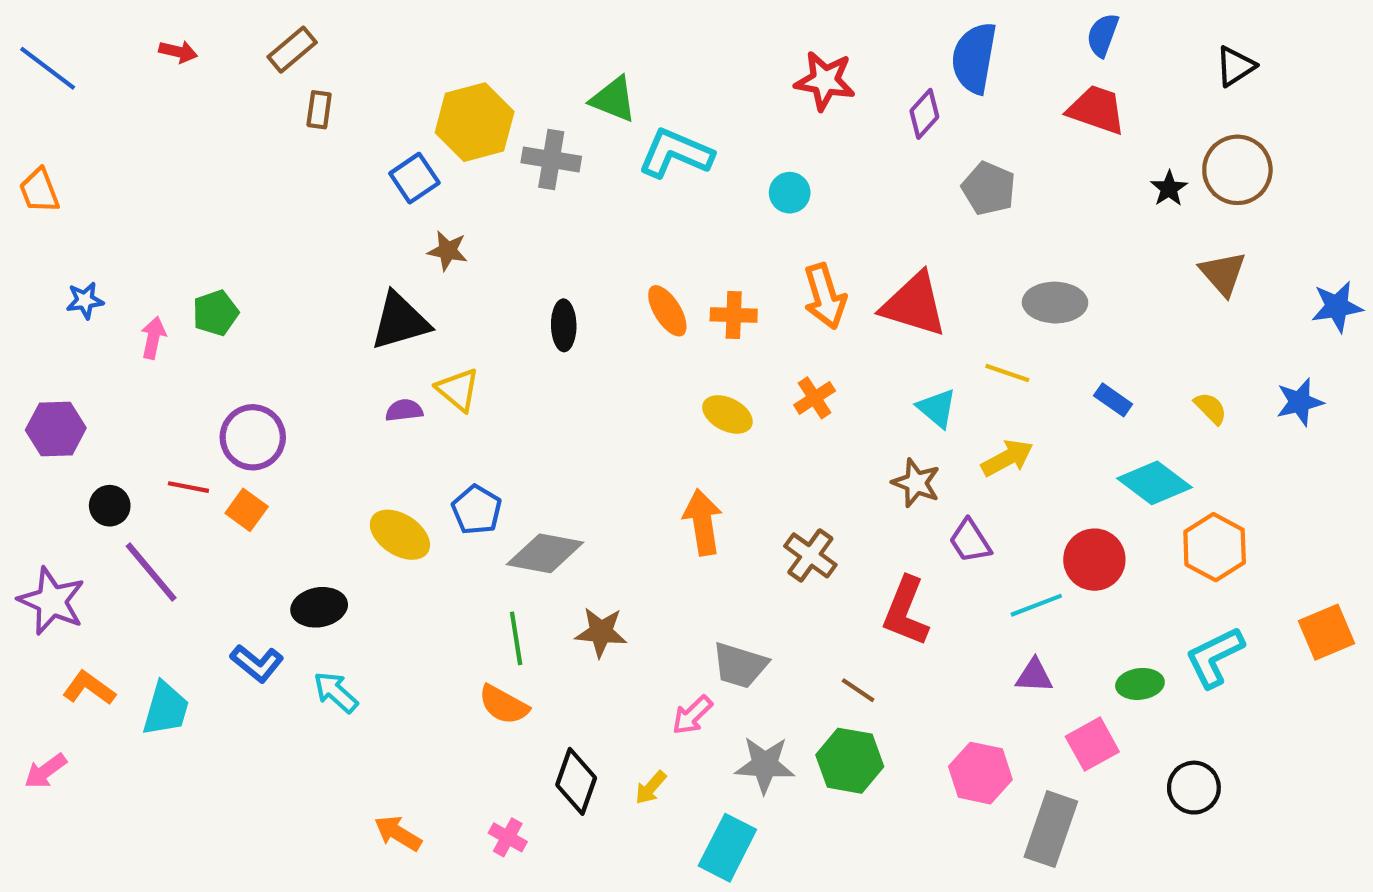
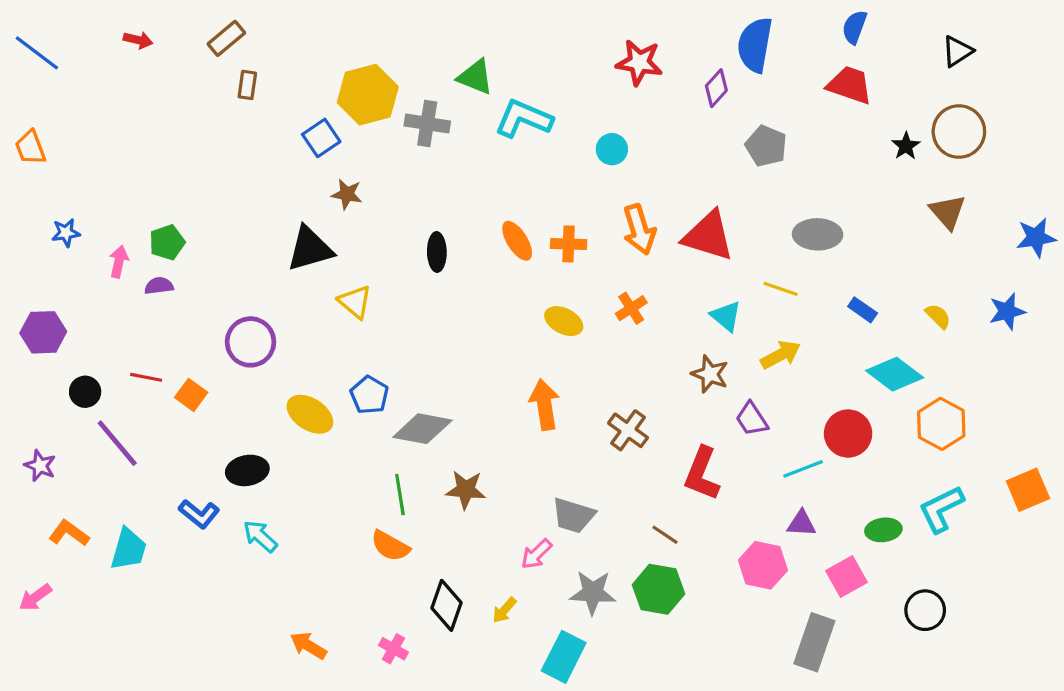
purple semicircle: (404, 410) -> (159, 286), moved
purple circle: (253, 437) -> (251, 342), moved
purple star: (52, 601) -> (40, 466), size x0.6
pink hexagon: (980, 773) -> (763, 565), moved

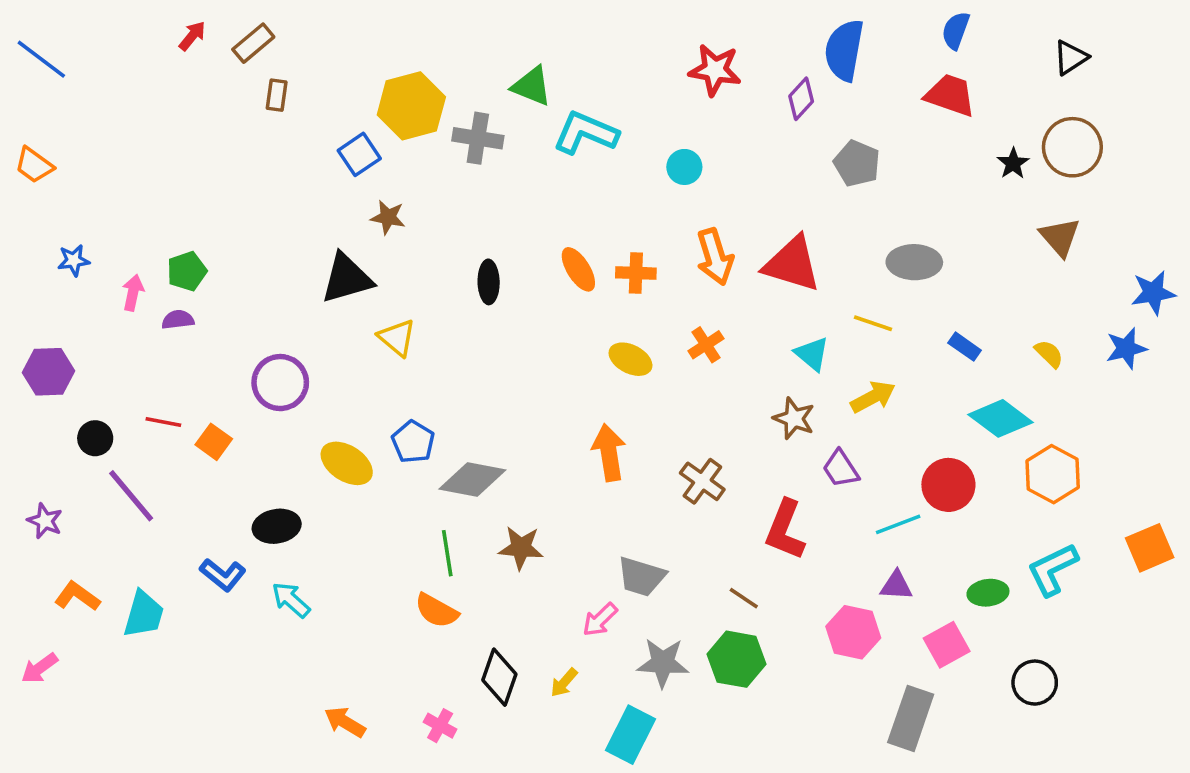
red arrow: (138, 40) -> (192, 36), moved, turned -64
orange trapezoid: (30, 148) -> (34, 165), turned -33
blue star: (1036, 238) -> (1153, 293), moved

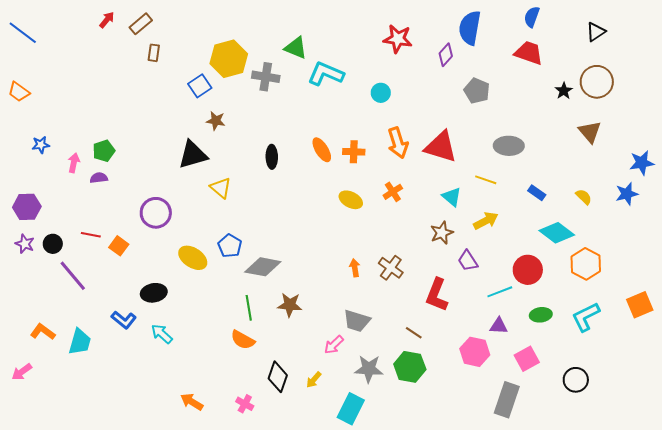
brown star: (794, 418) -> (442, 233), turned 30
orange arrow: (609, 453) -> (355, 268), moved, size x0.6
purple star: (45, 521) -> (25, 244), moved
green ellipse: (988, 593) -> (541, 315), moved

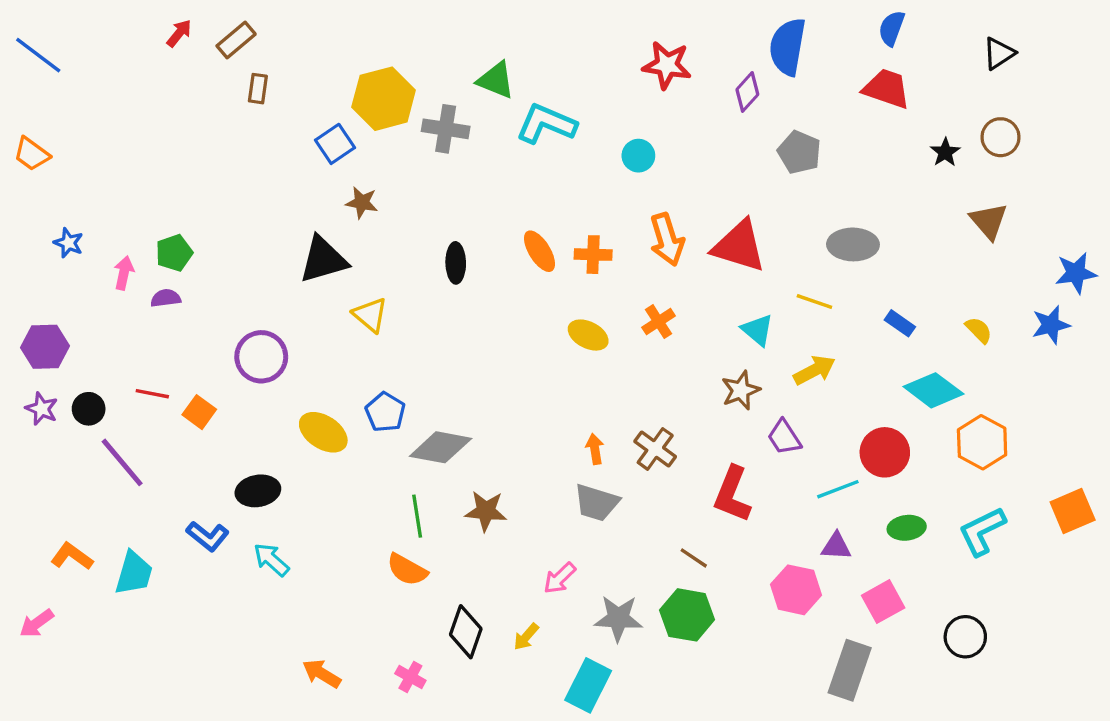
brown circle: (597, 82) -> (1000, 137), size x0.7
blue star: (41, 145) -> (68, 243), turned 30
gray trapezoid: (357, 321) -> (597, 503), moved

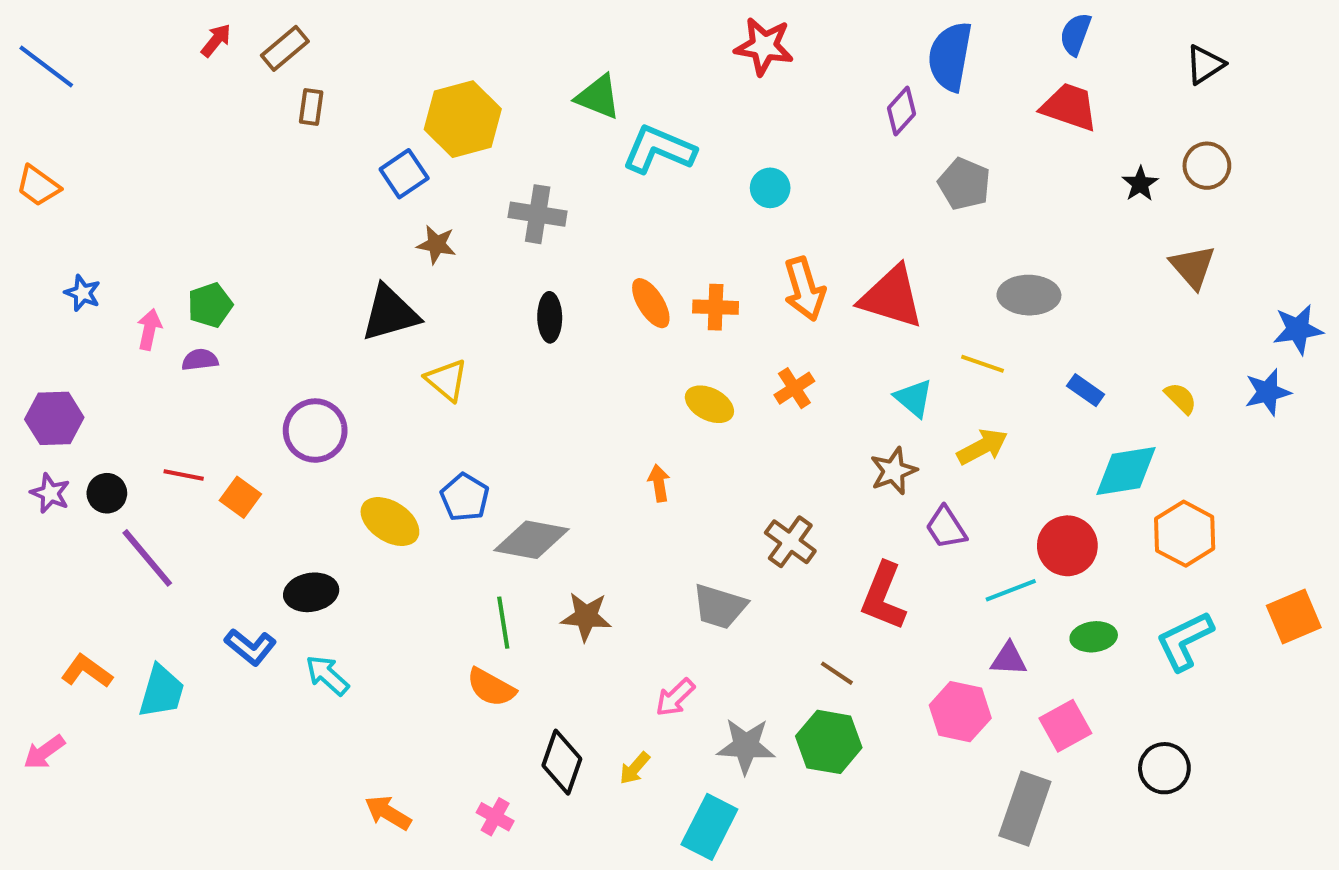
red star: (667, 65) -> (764, 46), moved
gray cross: (446, 129) -> (538, 214), moved
cyan diamond: (933, 390) -> (1126, 471), turned -46
orange arrow: (595, 449) -> (659, 483), moved

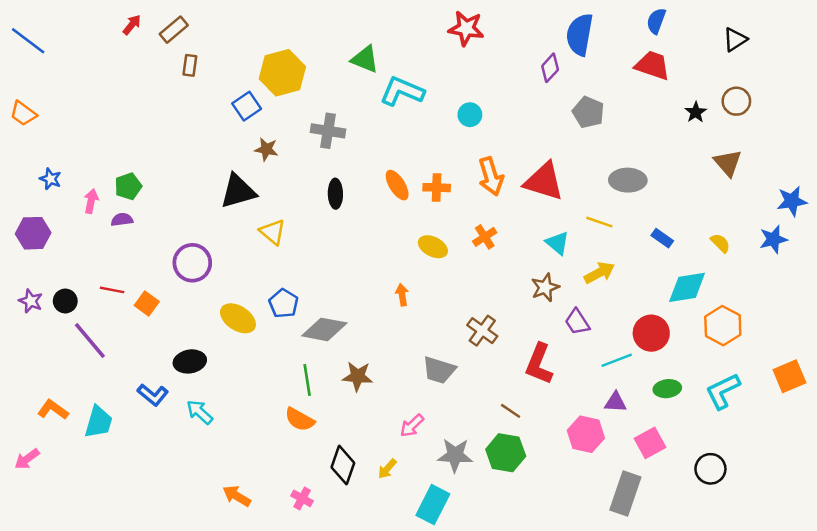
purple hexagon: (54, 418) -> (33, 233), moved

